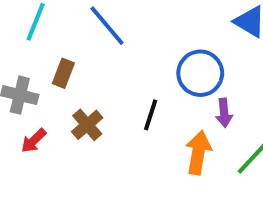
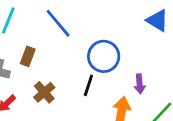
blue circle: (200, 73) -> (104, 56), moved

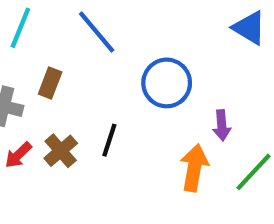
black line: (88, 85) -> (109, 140), moved
brown cross: (44, 92) -> (61, 151), moved

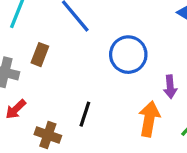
black line: (109, 140) -> (85, 114), moved
brown cross: (61, 151) -> (48, 135), moved, turned -30

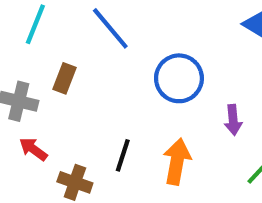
red arrow: (16, 109) -> (33, 149), turned 80
orange arrow: (149, 119) -> (177, 162), moved

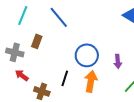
blue circle: (179, 78) -> (87, 55), moved

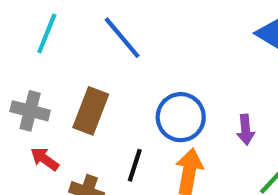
brown rectangle: (37, 41) -> (91, 111), moved, size x1.5

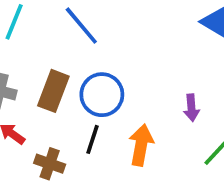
blue circle: (181, 117) -> (102, 95), moved

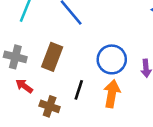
blue circle: (102, 95) -> (112, 59), moved

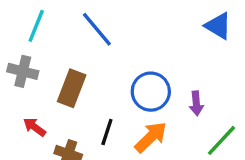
gray cross: (15, 57) -> (23, 71), moved
orange arrow: (112, 94) -> (151, 137), turned 36

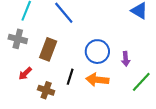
red arrow: (35, 127) -> (25, 74), turned -80
orange arrow: (151, 137) -> (97, 80), turned -130

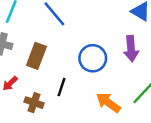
purple arrow: (126, 59) -> (131, 49), moved, size x1.5
orange arrow: (97, 80) -> (108, 103), moved, turned 30

